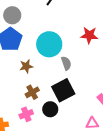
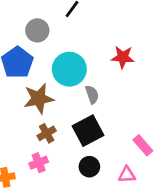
gray circle: (12, 15) -> (37, 30), moved
brown star: (26, 66) -> (39, 99), size x1.6
black circle: (50, 109) -> (89, 167), moved

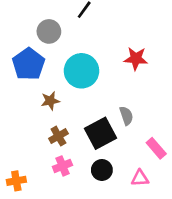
gray semicircle: (92, 95) -> (126, 116), moved
brown star: (39, 99) -> (50, 101), size x0.6
pink cross: (39, 163) -> (62, 166), moved

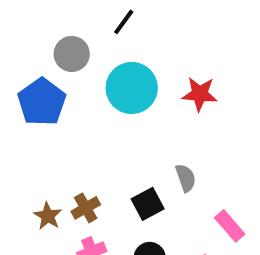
cyan circle: (82, 71) -> (132, 88), moved
brown star: (50, 101) -> (48, 216), moved, turned -30
black square: (101, 133) -> (148, 204), size x0.7

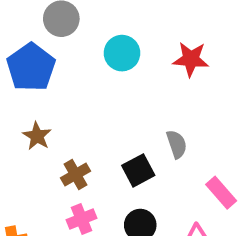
cyan circle: (132, 88) -> (122, 53), size x0.7
brown star: (48, 216) -> (37, 136), moved

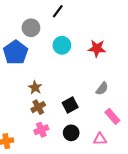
brown star: (37, 136) -> (35, 88), moved
gray semicircle: (177, 144) -> (102, 89), moved, turned 56

